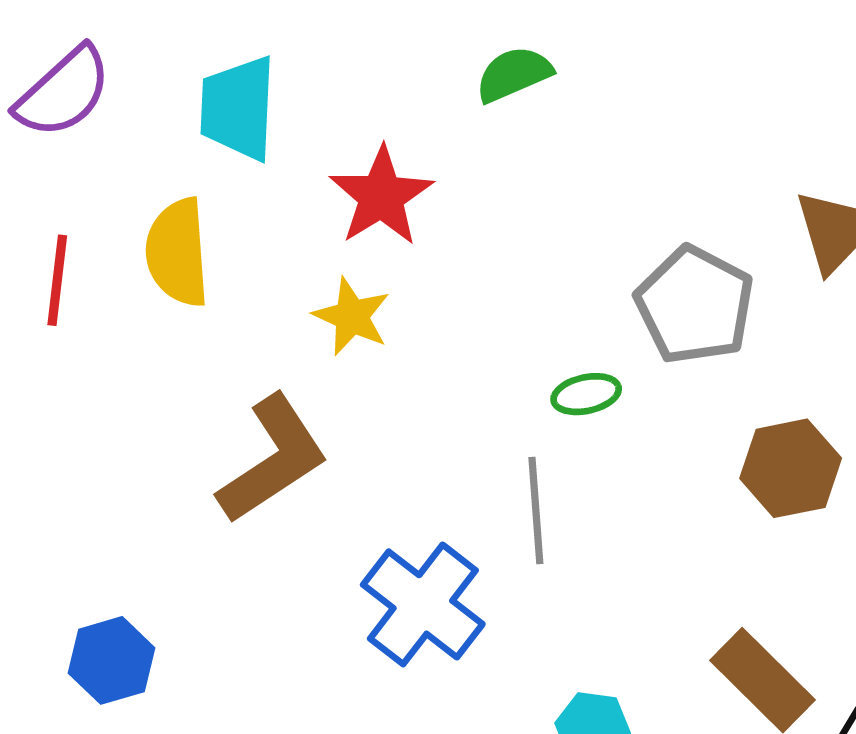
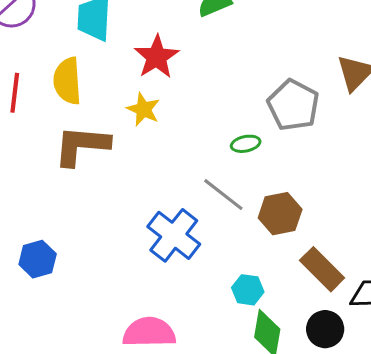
brown L-shape: (273, 459) -> (82, 146), moved, turned -142
brown hexagon: (791, 468) -> (280, 214), moved
gray line: (536, 511) -> (223, 195), turned -48

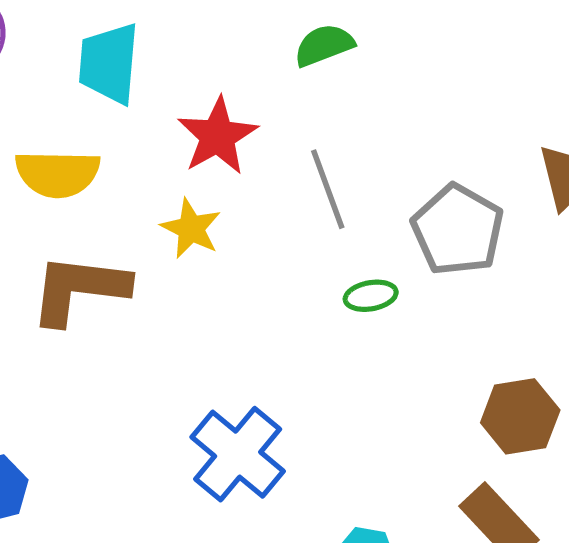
yellow semicircle: (67, 81) -> (58, 174), turned -87
gray line: (223, 195) -> (328, 189), moved, turned 30
brown hexagon: (280, 214) -> (520, 416), moved

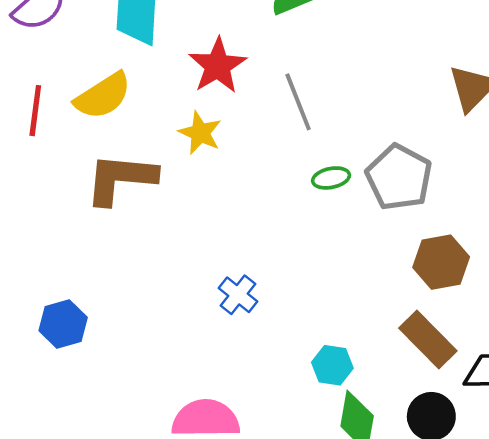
yellow semicircle: (58, 174) -> (103, 96), turned -32
gray pentagon: (458, 230) -> (399, 177), moved
blue cross: (238, 454) -> (238, 295), size x0.6

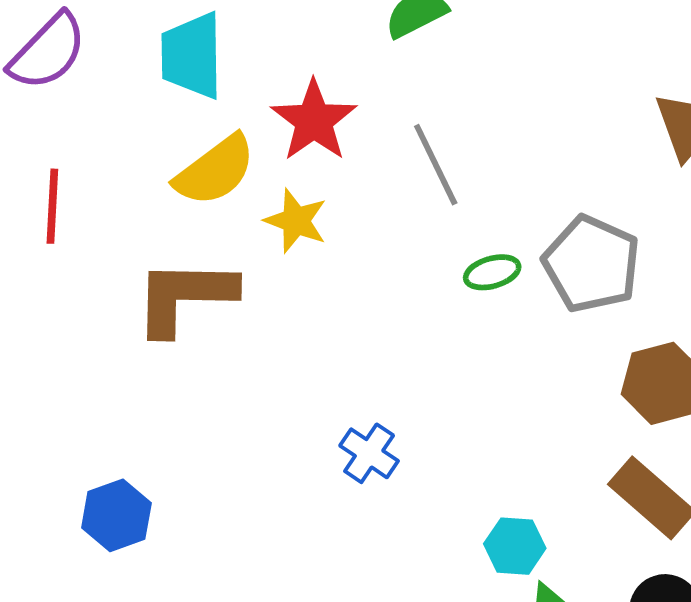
yellow semicircle: (103, 96) -> (215, 170), moved

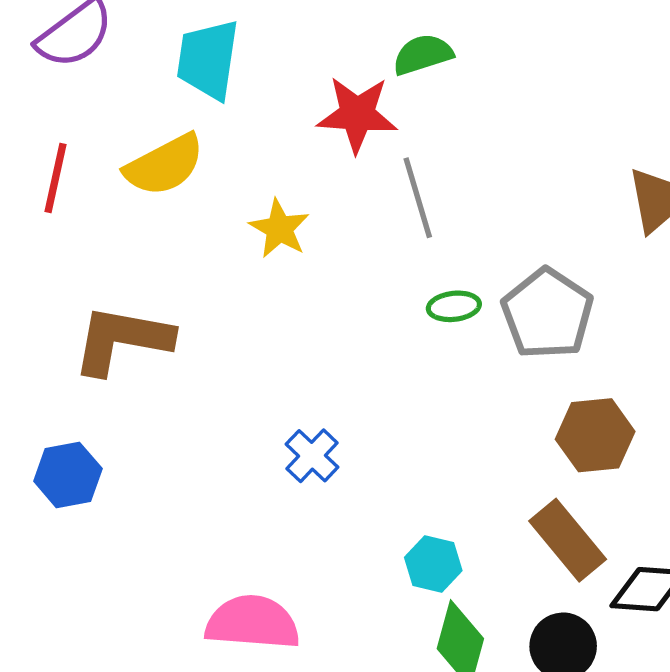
red star: (314, 121) -> (357, 114), moved, turned 30
yellow semicircle: (215, 170) -> (164, 165), moved
brown L-shape: (185, 297) -> (122, 340), moved

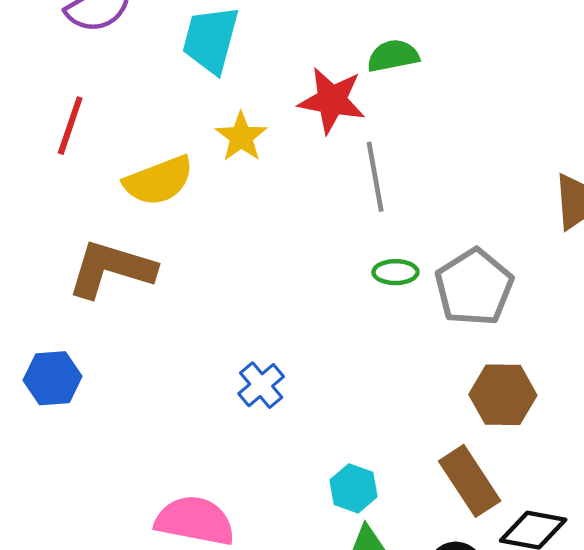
yellow semicircle: (164, 165) -> (159, 181), moved
yellow star: (279, 229) -> (241, 137), moved

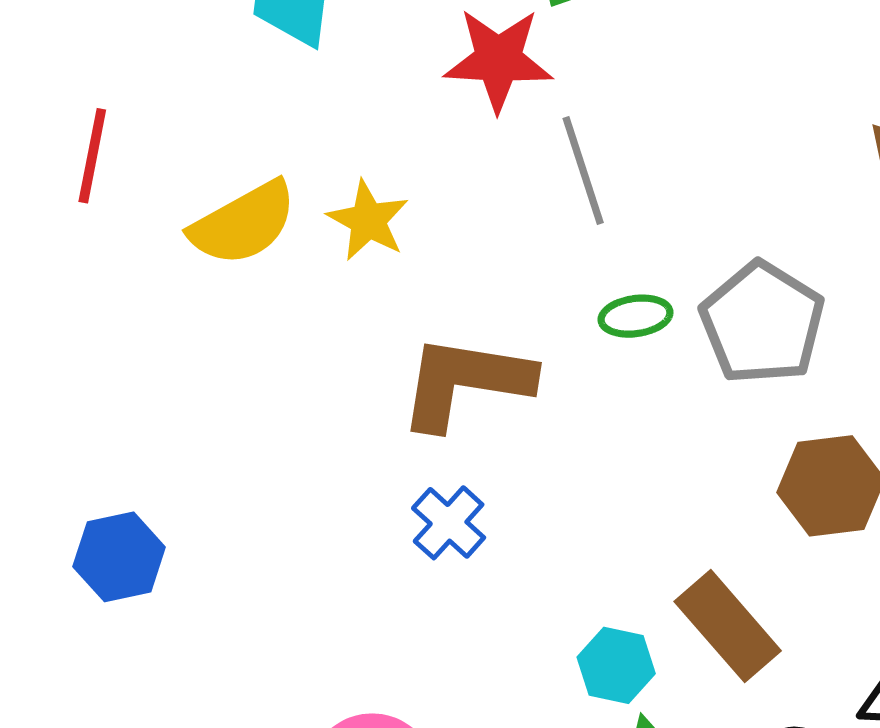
yellow star: (241, 137) -> (368, 220), moved
brown L-shape: (111, 269) -> (465, 382), moved
brown rectangle: (470, 481) -> (728, 626), moved

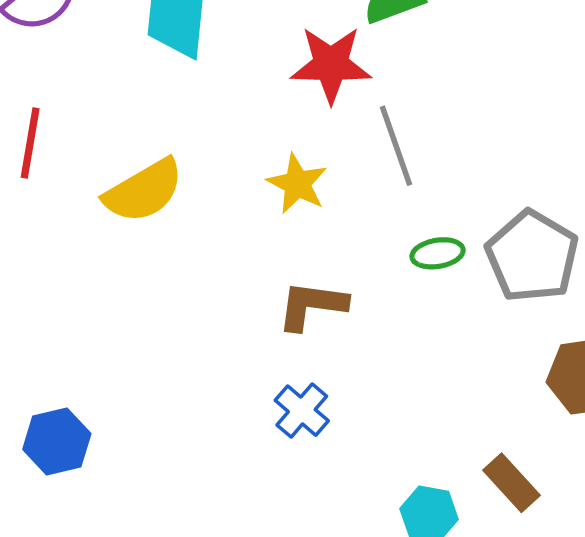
yellow star: (368, 220) -> (297, 184), moved
brown L-shape: (465, 382) -> (312, 305), size x0.7
brown rectangle: (728, 626) -> (512, 483), size x0.7

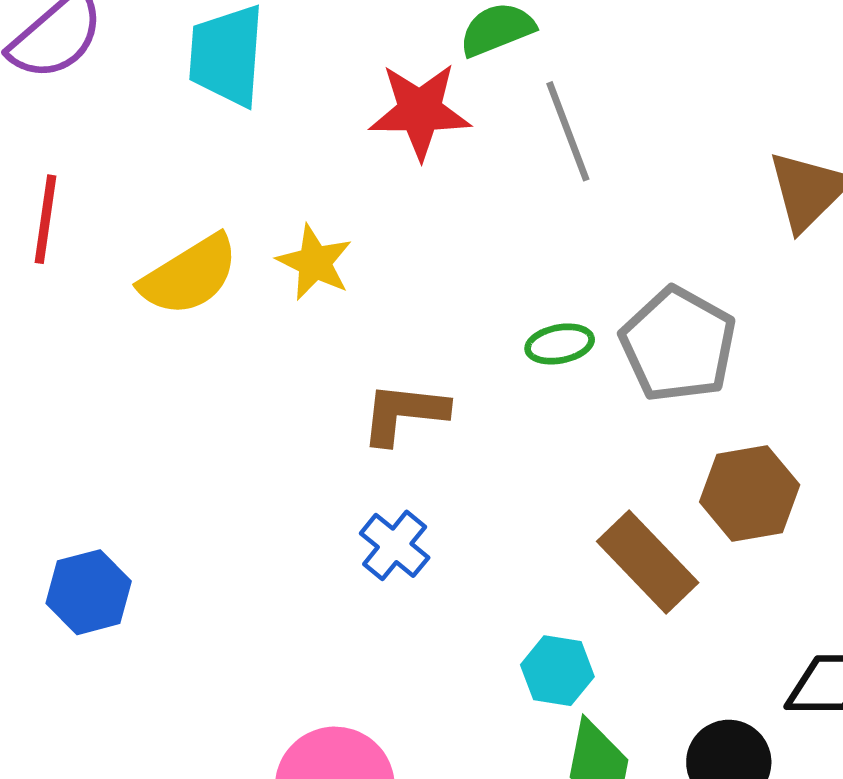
gray line: (396, 146) -> (568, 131), moved
yellow star: (297, 184) -> (315, 262), moved
brown rectangle: (512, 483) -> (648, 562), moved, size x1.4

